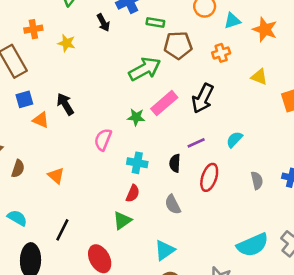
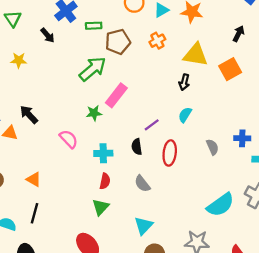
yellow triangle: (259, 77) -> (195, 55), size x1.6
black arrow: (203, 98) -> (184, 82), moved, size x0.6
pink semicircle: (103, 140) -> (69, 139), turned 126
black line: (62, 230) -> (34, 213), moved

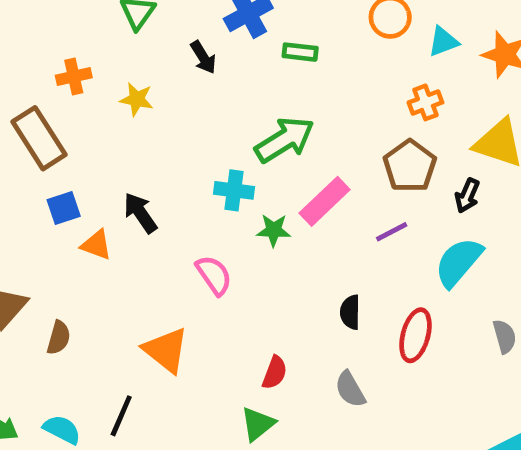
brown pentagon: (118, 42) -> (410, 166), moved, turned -30
cyan semicircle: (185, 115) -> (459, 262), size x1.6
purple line: (152, 125) -> (392, 232), moved
cyan cross: (103, 153) -> (234, 190), moved
orange triangle: (34, 179) -> (166, 350), moved, size x1.5

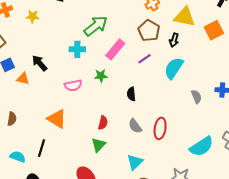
green star: (274, 230) -> (101, 76), moved
pink semicircle: (214, 275) -> (73, 85), turned 120
red ellipse: (415, 335) -> (160, 128), moved

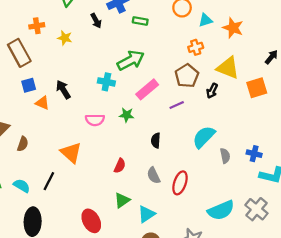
cyan semicircle: (174, 68) -> (204, 137), moved
green triangle: (98, 145) -> (122, 200), moved

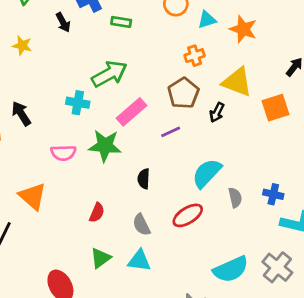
green star: (127, 115) -> (105, 146), size x1.6
red ellipse: (180, 183) -> (188, 215), moved, turned 40
cyan triangle: (146, 214) -> (139, 261), moved, turned 42

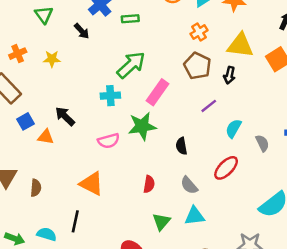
purple line: (171, 132) -> (209, 106), moved
cyan semicircle: (207, 173) -> (233, 128), size x0.7

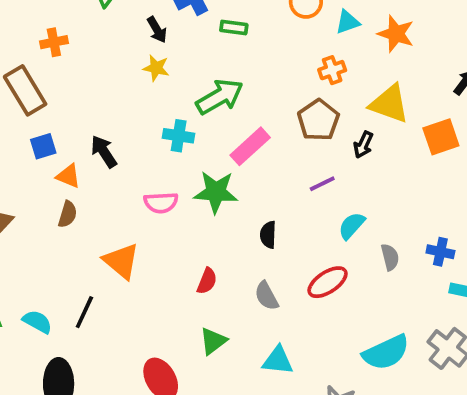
yellow star: (52, 59) -> (156, 68), moved
brown semicircle: (36, 188) -> (68, 214), moved
cyan triangle: (195, 216) -> (278, 360), moved

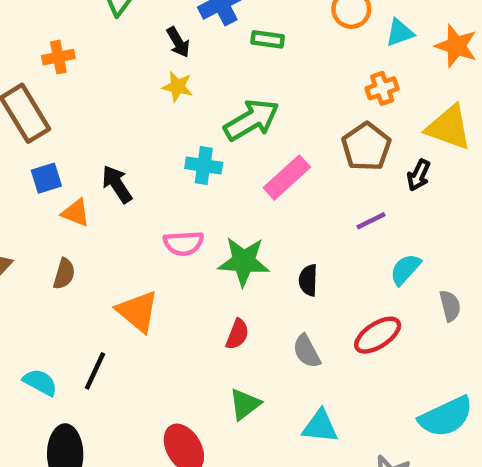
green star: (216, 192) -> (244, 261), moved
brown semicircle: (68, 214) -> (64, 274), moved

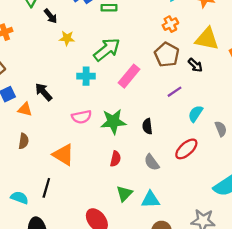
black arrow: (178, 42) -> (51, 16), moved
black arrow: (419, 175) -> (195, 65), turned -63
cyan triangle: (320, 426) -> (150, 200), moved

